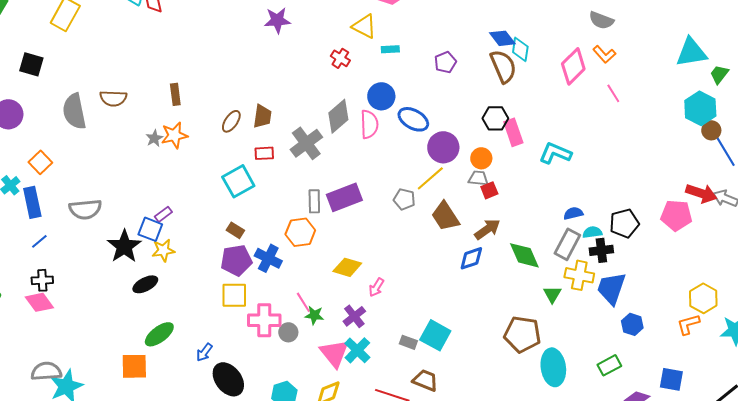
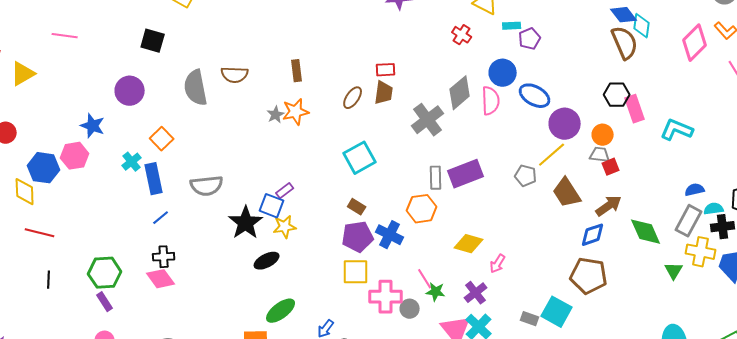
purple pentagon: (445, 62) -> (530, 39), moved
red rectangle: (264, 153) -> (386, 70), moved
brown pentagon: (522, 334) -> (589, 276), moved

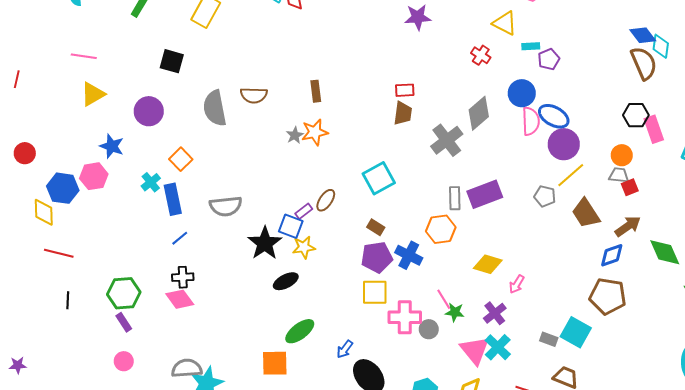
yellow triangle: (23, 74) -> (93, 94), moved
brown ellipse: (353, 98) -> (326, 200), moved
pink semicircle: (491, 101) -> (531, 121), moved
purple circle: (565, 124) -> (564, 144), moved

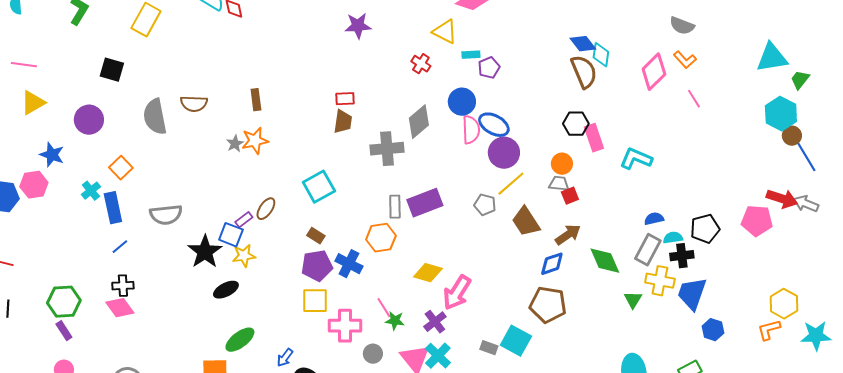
gray cross: (447, 140) -> (387, 149), turned 32
pink arrow: (517, 284) -> (457, 293), size x1.8
gray circle: (429, 329) -> (373, 354), moved

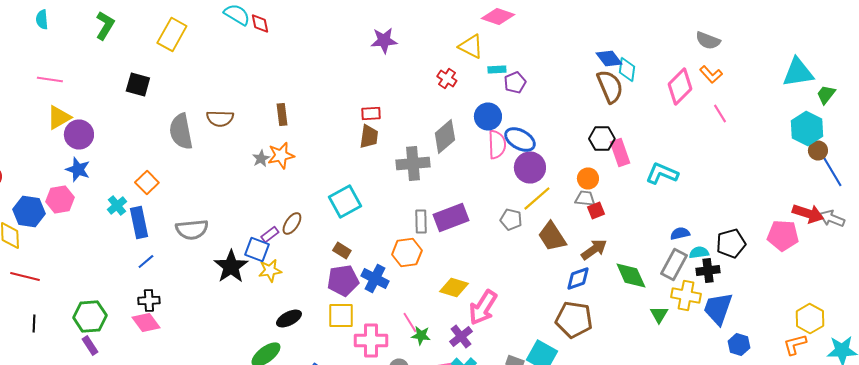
purple circle: (89, 120) -> (79, 134), moved
black ellipse: (226, 290) -> (289, 318), moved

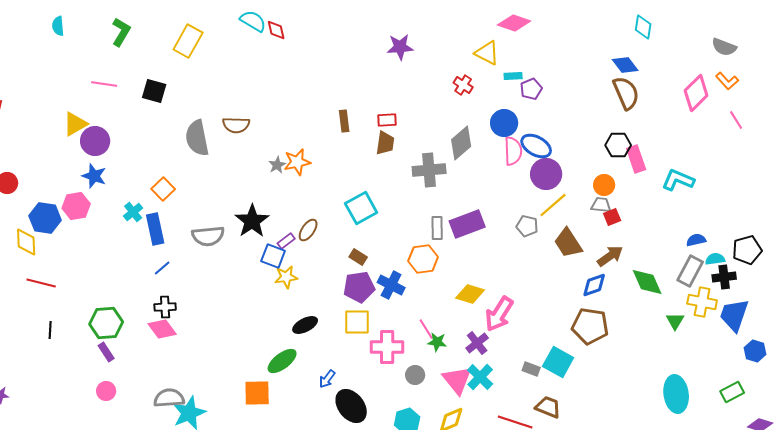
cyan diamond: (627, 70) -> (643, 27), moved
pink line: (50, 80) -> (104, 84), moved
brown rectangle: (282, 114) -> (344, 121), moved
black star: (231, 266) -> (252, 221), moved

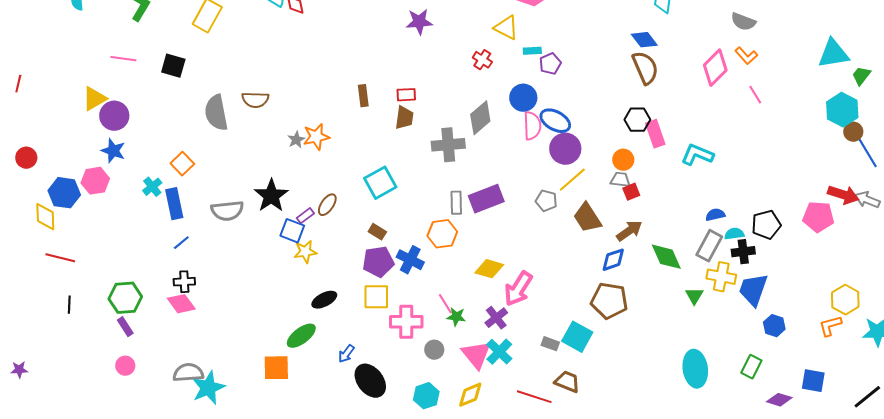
green rectangle: (732, 392) -> (751, 367), turned -35

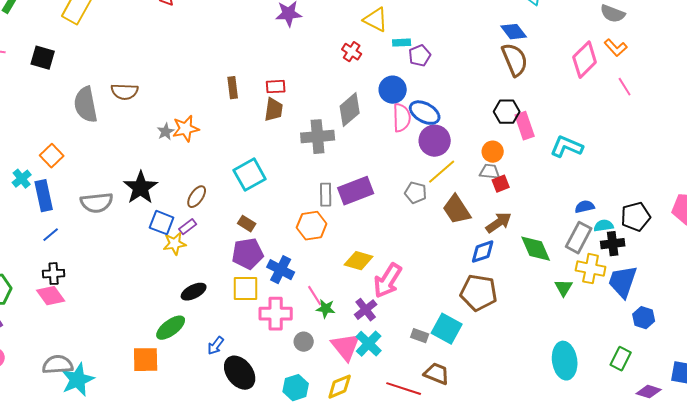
purple rectangle: (305, 216) -> (188, 227), moved
blue cross: (410, 260) -> (281, 270), moved

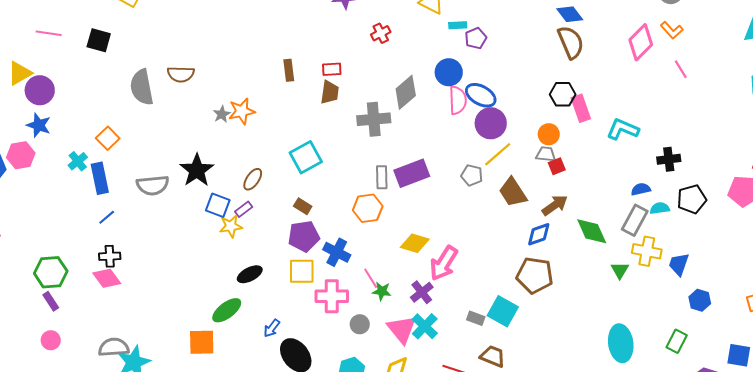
red cross: (352, 52) -> (381, 33), moved, turned 30
black cross: (613, 244) -> (669, 159), moved
blue trapezoid: (623, 282) -> (679, 264), size x0.7

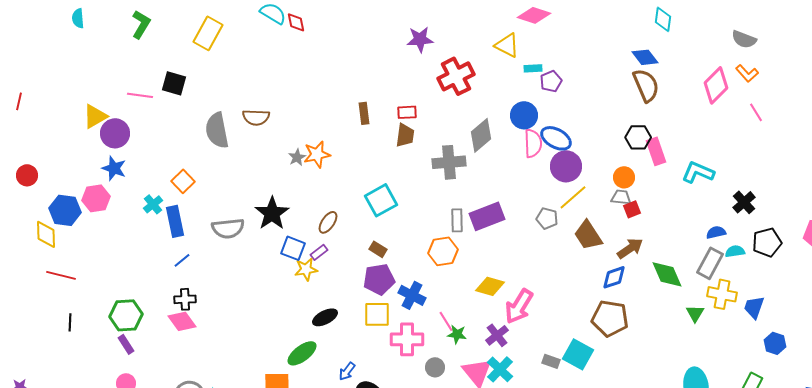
pink line: (49, 33) -> (140, 95), moved
red cross: (381, 33) -> (456, 76), size x1.8
black cross: (669, 159) -> (744, 202), turned -35

